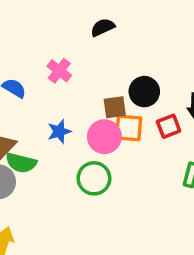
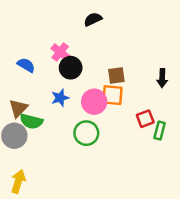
black circle: (144, 92) -> (71, 68), moved
brown square: (115, 107) -> (116, 76), moved
red square: (169, 126) -> (145, 119), moved

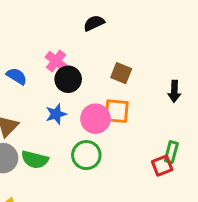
brown square: (116, 76) -> (121, 73), moved, turned 30
red square: (145, 119) -> (162, 166), moved
green semicircle: (31, 121) -> (35, 160), moved

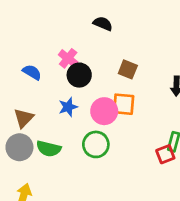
black semicircle: (94, 23) -> (103, 24), turned 48

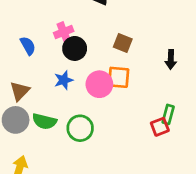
pink cross: (68, 58) -> (64, 32), turned 30
blue semicircle: (32, 72) -> (28, 46), turned 30
green circle: (96, 144) -> (80, 128), moved

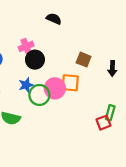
brown square: (123, 43) -> (84, 60), moved
green circle: (80, 128) -> (39, 95), moved

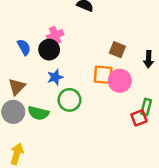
black circle: (35, 60) -> (49, 50), moved
pink circle: (55, 88) -> (120, 81), moved
green circle: (39, 95) -> (69, 100), moved

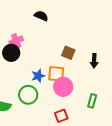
blue star: (55, 77) -> (38, 76), moved
pink circle: (120, 81) -> (63, 87), moved
red square: (139, 118) -> (61, 116), moved

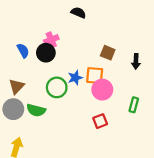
green circle: (28, 95) -> (57, 87), moved

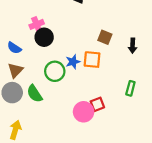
pink cross: (51, 40) -> (37, 24), moved
blue semicircle: (23, 51) -> (14, 48), moved, turned 152
pink circle: (102, 90) -> (84, 112), moved
green semicircle: (36, 110) -> (35, 94), turned 42

